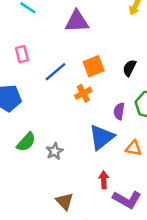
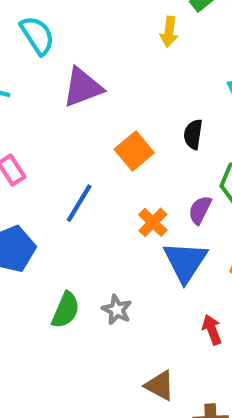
blue line: (55, 72) -> (79, 203), moved
orange cross: (83, 93) -> (153, 222), moved
purple semicircle: (119, 111) -> (200, 210), turned 35

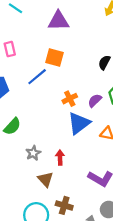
orange square: (134, 151) -> (55, 58), moved, turned 36
gray star: (117, 310) -> (33, 153), moved
red arrow: (212, 330) -> (60, 157), moved

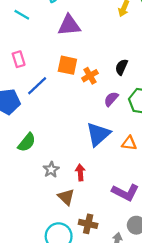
blue line: (37, 77) -> (37, 86), moved
orange cross: (70, 99) -> (90, 76), moved
purple semicircle: (95, 101) -> (111, 99), moved

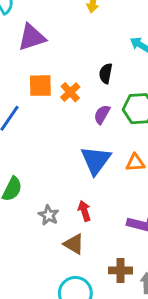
brown cross: (88, 224) -> (120, 270), moved

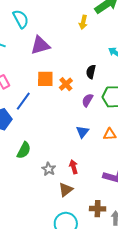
blue triangle: (96, 160) -> (82, 132), size x0.6
brown triangle: (74, 244) -> (66, 190), turned 49

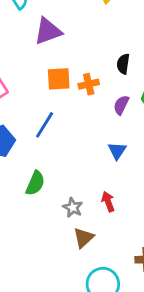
orange cross: (66, 84) -> (89, 84), turned 32
blue line: (23, 101) -> (45, 125), moved
brown triangle: (66, 190) -> (84, 238), moved

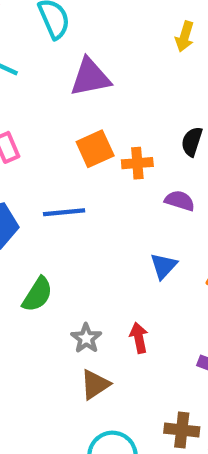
orange square: (59, 79) -> (95, 149), turned -30
purple semicircle: (121, 105) -> (180, 201), turned 72
blue line: (45, 125) -> (64, 212), turned 44

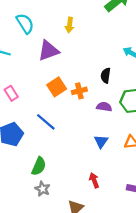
yellow arrow: (185, 36) -> (70, 25), moved
blue line: (64, 212) -> (46, 122), turned 55
gray star: (86, 338) -> (42, 189), moved

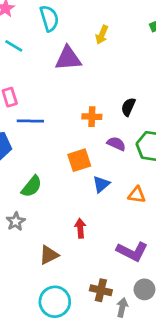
orange square: (57, 87) -> (79, 160), moved
blue line: (46, 122) -> (30, 121), moved, turned -55
green semicircle: (39, 166) -> (32, 186), moved

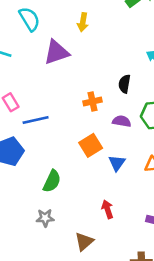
gray star: (16, 221) -> (45, 218), turned -30

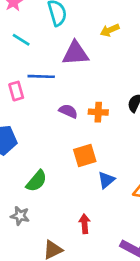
yellow arrow: (83, 22) -> (110, 30), turned 42
blue line: (36, 120) -> (41, 76), moved
purple semicircle: (122, 121) -> (68, 111), moved

